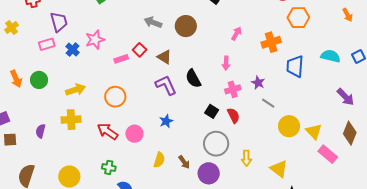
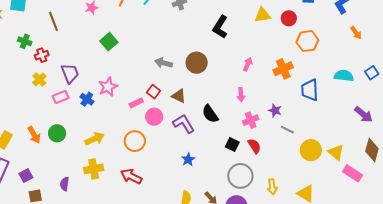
yellow cross: (12, 28) -> (39, 79), moved
pink circle: (134, 134) -> (154, 117), moved

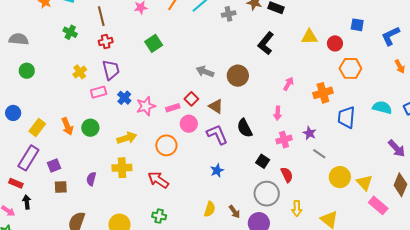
red cross: (42, 55) -> (106, 41), moved
pink star: (108, 87) -> (146, 106), moved
red semicircle: (254, 146) -> (287, 175), moved

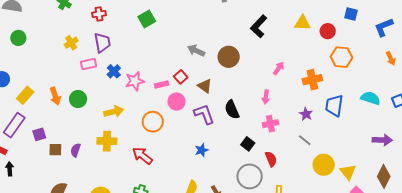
purple star: (309, 133) -> (306, 114), moved
purple arrow: (397, 148) -> (382, 140), turned -48
brown square: (61, 187) -> (55, 150), moved

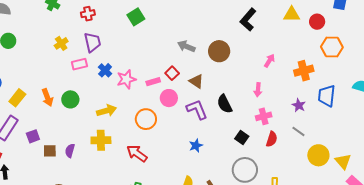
red semicircle: (271, 159) -> (272, 139), moved, turned 42

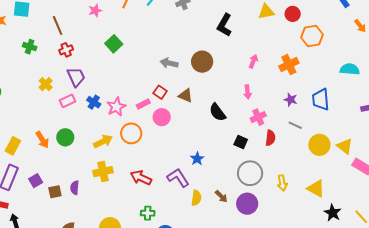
blue trapezoid: (327, 96) -> (321, 99), moved
purple L-shape: (197, 110) -> (178, 178), moved
orange circle: (146, 119) -> (131, 133), moved

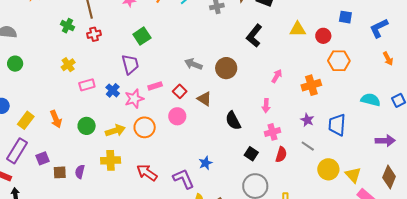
green cross: (30, 47) -> (67, 26), moved
purple trapezoid: (76, 77) -> (130, 64), moved
pink rectangle: (143, 104) -> (155, 86), moved
green circle: (65, 137) -> (87, 126), moved

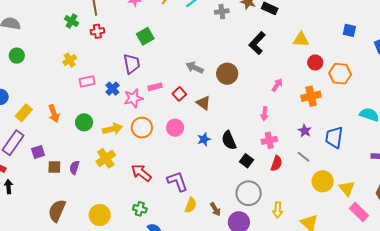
red circle: (323, 36) -> (315, 62), moved
pink circle: (177, 116) -> (175, 128), moved
black semicircle: (233, 121) -> (229, 140), moved
yellow cross: (111, 160) -> (106, 158), turned -36
blue star: (206, 163) -> (204, 139), moved

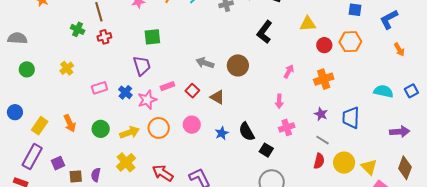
green square: (145, 36) -> (152, 37), turned 30
yellow cross: (70, 60) -> (67, 68), moved
orange hexagon: (340, 74) -> (350, 42), moved
red semicircle: (276, 163) -> (319, 161), moved

